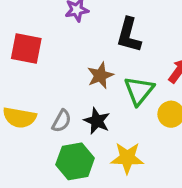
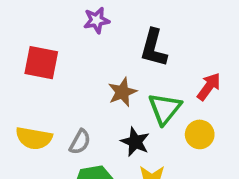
black star: (97, 121) -> (135, 142), moved

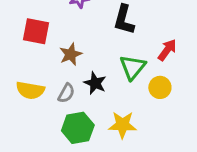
brown star: (122, 92) -> (71, 54), moved
black star: (135, 142) -> (95, 83), moved

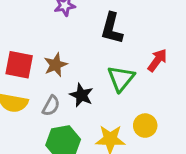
red square: (36, 31) -> (19, 65), moved
yellow circle: (160, 87) -> (145, 126), moved

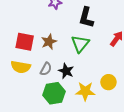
green triangle: (121, 78) -> (80, 44), moved
black star: (81, 95) -> (66, 71), moved

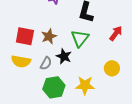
black star: (66, 71) -> (64, 56), moved
yellow circle: (108, 82) -> (112, 68), moved

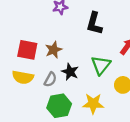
green triangle: (80, 38) -> (101, 65), moved

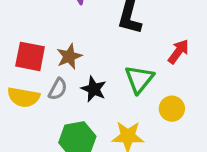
gray semicircle: (50, 79) -> (58, 89), moved

